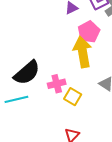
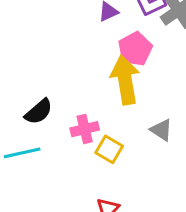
black semicircle: (27, 73) -> (39, 112), size x0.7

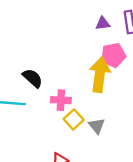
black semicircle: (39, 112) -> (33, 78), turned -115
gray triangle: (161, 130) -> (97, 126), moved

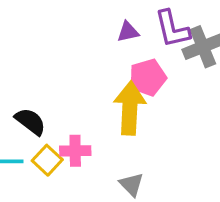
yellow square: (74, 119) -> (47, 160), moved

